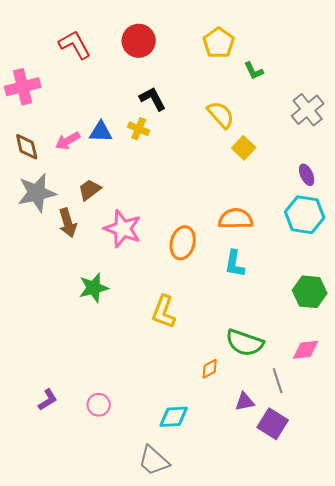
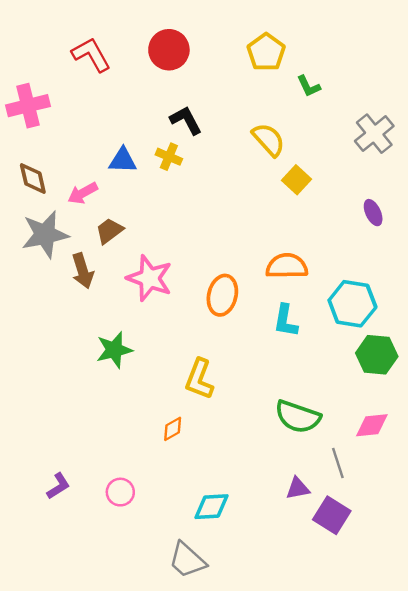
pink arrow: (68, 141) -> (83, 193), moved
cyan hexagon: (305, 215) -> (352, 304), moved
orange diamond: (210, 369) -> (173, 429), moved

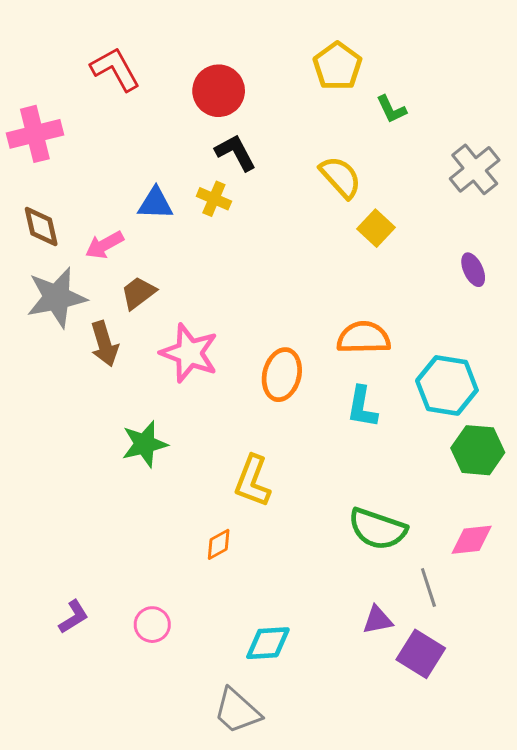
red circle: (169, 50) -> (219, 91), moved

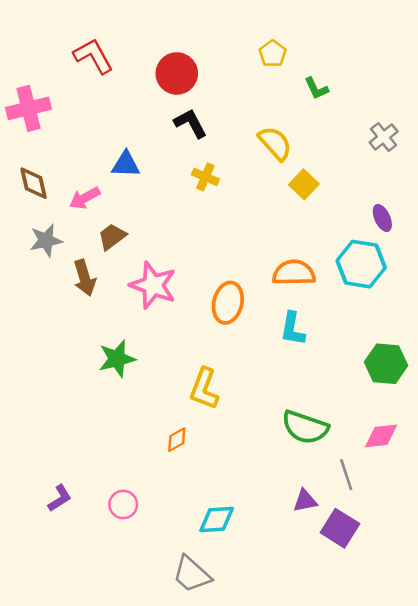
yellow pentagon: (337, 66) -> (273, 54), size x0.7
gray cross: (475, 169) -> (384, 137), size x0.7
yellow cross: (214, 199) -> (205, 177), moved
gray star: (57, 297) -> (46, 240), size x0.7
cyan hexagon: (447, 385) -> (361, 264), moved

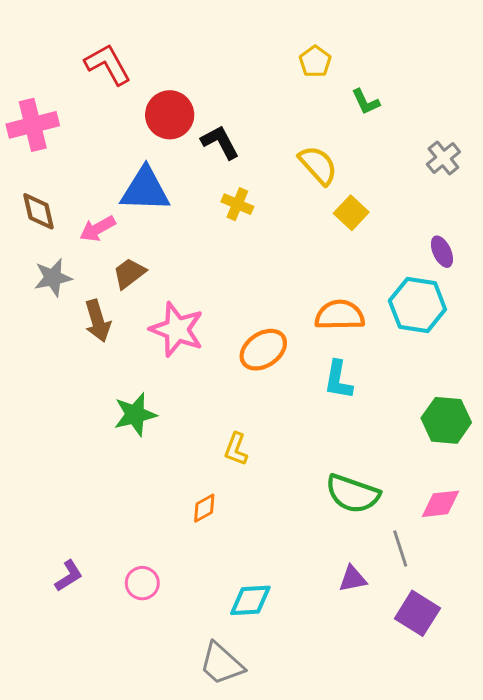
red circle: (177, 73) -> (170, 115), moved
blue triangle: (126, 164) -> (145, 190), size x1.5
orange ellipse: (228, 303) -> (263, 350), turned 42
yellow L-shape: (204, 389) -> (236, 449), size x0.7
purple square: (340, 528) -> (417, 613), moved

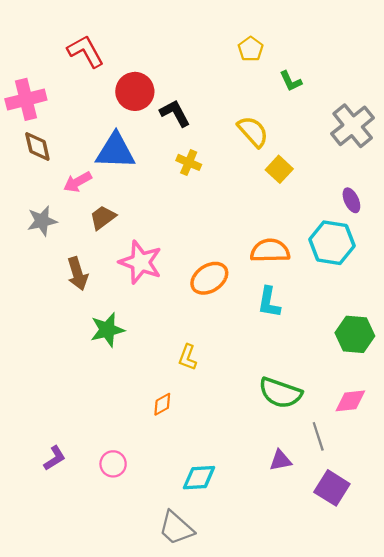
gray cross: (443, 158) -> (353, 126), size x1.6
brown diamond: (39, 211) -> (37, 146), moved
brown arrow: (98, 321) -> (78, 274), moved

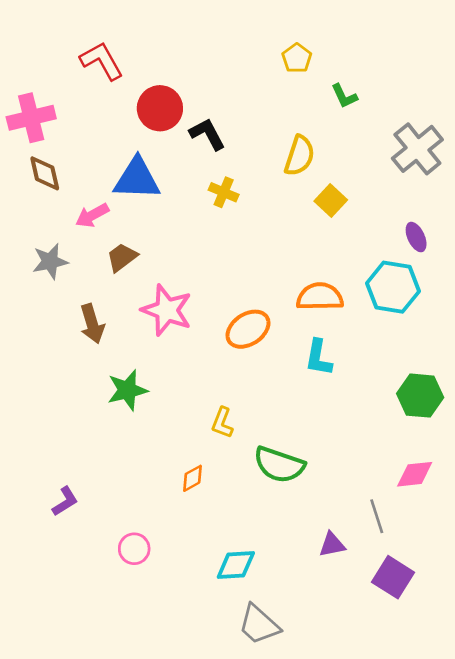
yellow semicircle: (253, 132) -> (300, 156), turned 60
green semicircle: (280, 393) -> (279, 465), moved
purple L-shape: (55, 458) -> (65, 501), moved
gray trapezoid: (176, 528) -> (259, 625), moved

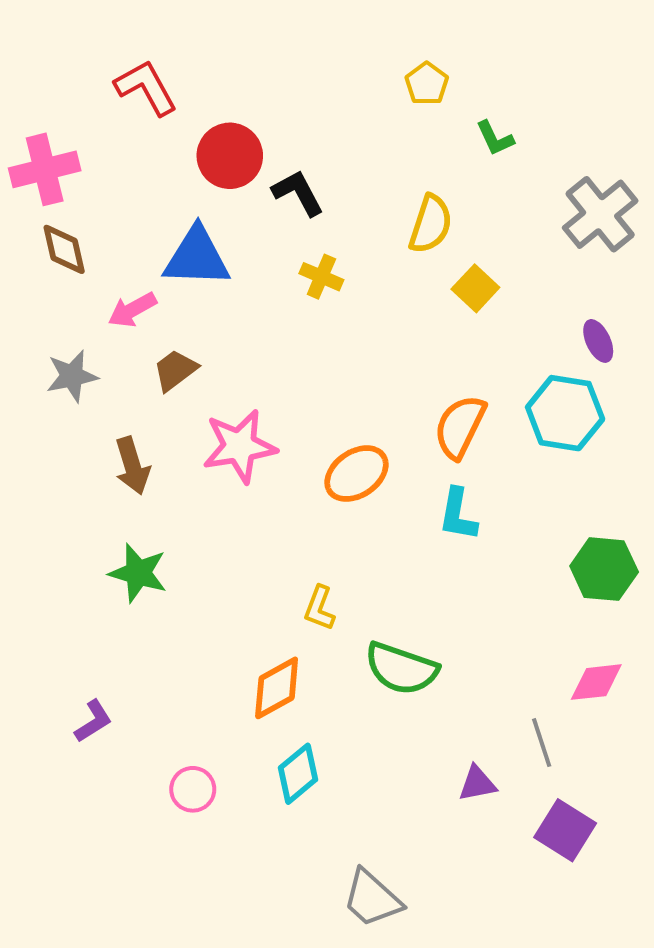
orange semicircle: (320, 297) -> (460, 427), turned -63
pink star: (167, 310) -> (240, 446), turned -30
green star: (127, 390) -> (138, 573), moved, turned 30
orange diamond: (192, 478) -> (277, 688), size x1.6
cyan diamond: (236, 565) -> (298, 774), moved, turned -36

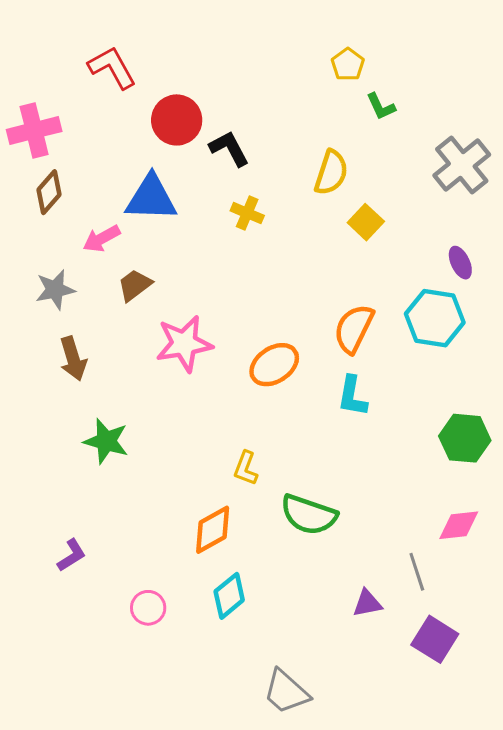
yellow pentagon: (427, 84) -> (348, 64), moved
brown diamond: (64, 249) -> (49, 192), turned 54
brown arrow: (132, 466) -> (73, 359), moved

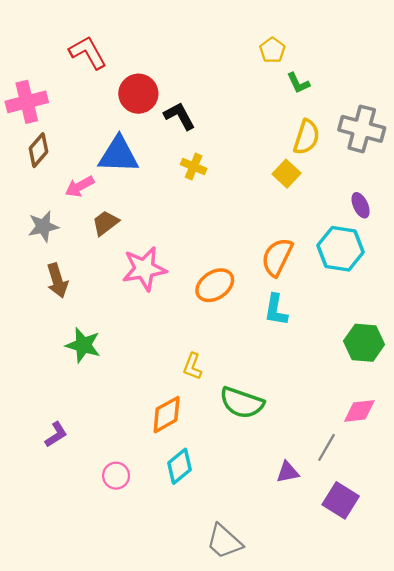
gray cross: (462, 165) -> (362, 129), turned -36
yellow semicircle: (331, 173) -> (306, 137), moved
gray line: (417, 572) -> (326, 447), turned 48

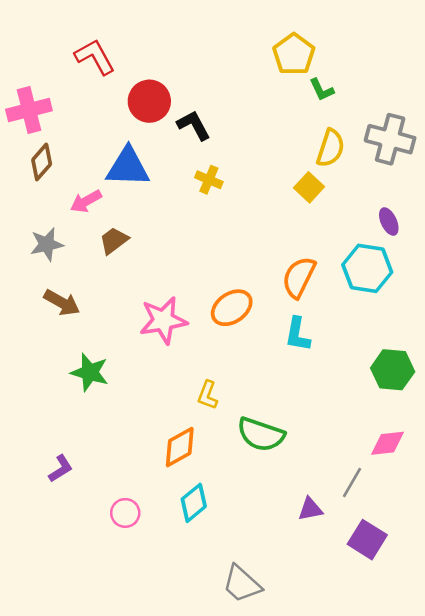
yellow pentagon: (272, 50) -> (294, 54), size x1.5
pink star: (144, 269) -> (163, 320), moved
brown arrow: (57, 281) -> (62, 303), turned -44

